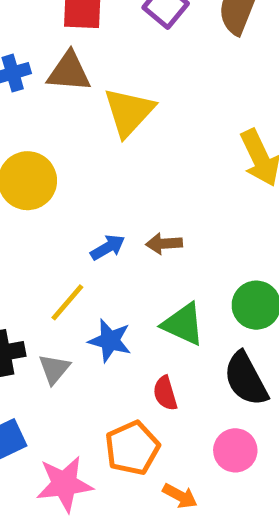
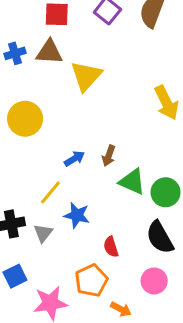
brown arrow: (164, 244) -> (109, 156), turned -66
green triangle: (183, 324) -> (132, 182), moved

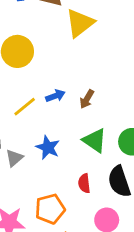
green triangle: (132, 182) -> (95, 140), moved
yellow line: (50, 192) -> (25, 107), moved
red semicircle: (111, 247) -> (84, 183), moved

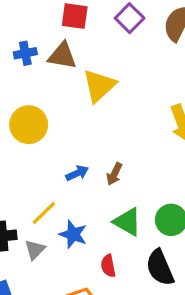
yellow line: (25, 107) -> (44, 213), moved
red semicircle: (84, 183) -> (108, 266), moved

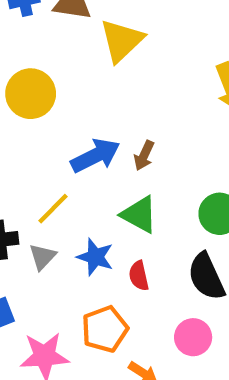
blue arrow: (77, 173) -> (95, 156), size x1.6
green triangle: (127, 222) -> (139, 215), moved
blue star: (73, 234) -> (95, 257), moved

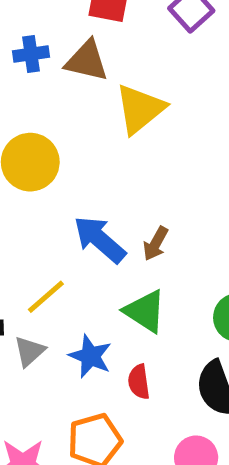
blue arrow: (95, 156) -> (100, 239), turned -117

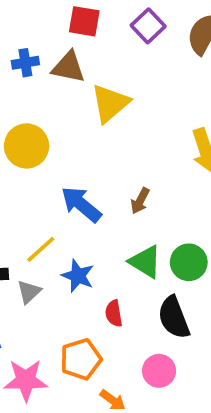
brown arrow: (156, 244) -> (140, 201), moved
green triangle: (145, 311) -> (145, 262), moved
blue star: (90, 356) -> (78, 276), moved

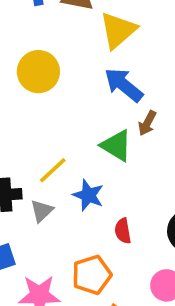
blue arrow: (81, 204) -> (124, 85), moved
green triangle: (145, 262) -> (116, 146), moved

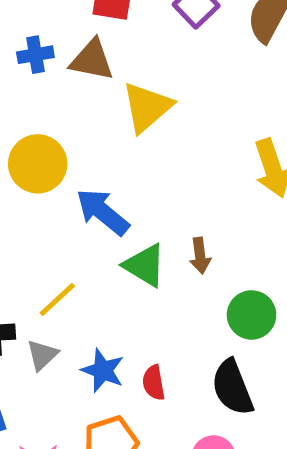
blue arrow: (124, 85) -> (103, 212), moved
brown arrow: (147, 123) -> (200, 256), moved, turned -35
blue star: (88, 195) -> (103, 370), moved

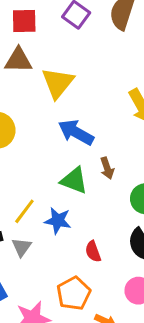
blue arrow: (103, 212) -> (76, 132), moved
blue star: (103, 370) -> (58, 221), moved

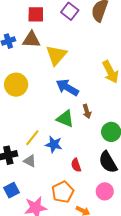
gray triangle: (22, 247) -> (30, 161), turned -40

